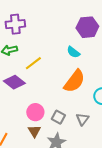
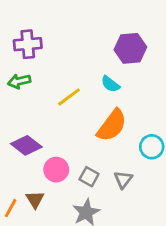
yellow line: (33, 63) -> (69, 97), moved
purple diamond: (14, 82) -> (26, 145), moved
brown triangle: (34, 131) -> (35, 199), moved

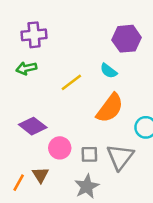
gray square: (89, 177) -> (89, 154), turned -30
gray triangle: (123, 180) -> (120, 157), size x1.6

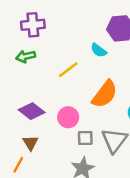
cyan semicircle: (109, 71) -> (99, 50), moved
pink circle: (60, 148) -> (68, 117), moved
brown triangle: (40, 175) -> (30, 143), moved

